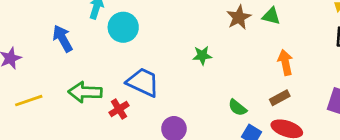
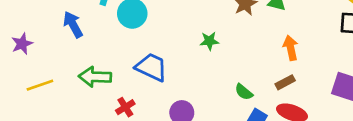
red cross: (119, 109) -> (125, 107), moved

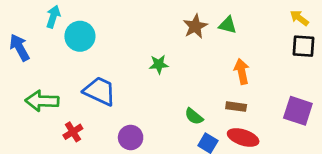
brown rectangle: (285, 82) -> (236, 107), turned 36

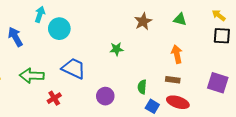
green triangle: (228, 25) -> (180, 19), moved
green semicircle: (194, 116) -> (142, 87), turned 56
purple circle: (131, 137) -> (105, 96), moved

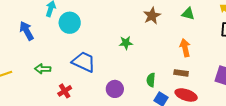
green arrow: (32, 76) -> (43, 69), size x0.7

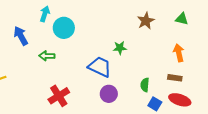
blue trapezoid: (84, 62) -> (100, 67), moved
green arrow: (43, 69) -> (47, 56), moved
red cross: (65, 91) -> (59, 96), size x1.5

